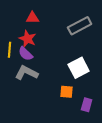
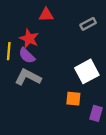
red triangle: (33, 18) -> (46, 15), moved
gray rectangle: (80, 26) -> (88, 24), size x0.6

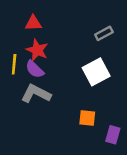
red triangle: (46, 15) -> (33, 23), moved
white square: (87, 71) -> (96, 72), moved

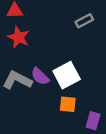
purple semicircle: (35, 69) -> (40, 76), moved
white square: (96, 72) -> (67, 75), moved

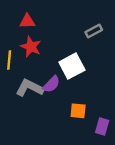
white square: (67, 75) -> (72, 66), moved
purple semicircle: (40, 76) -> (51, 84), turned -90

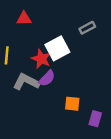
red star: (31, 47) -> (41, 59), moved
white square: (72, 66) -> (57, 48), moved

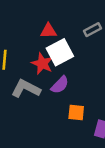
red triangle: (24, 19) -> (49, 31), moved
purple semicircle: (47, 78) -> (60, 85), moved

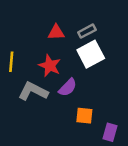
gray rectangle: (93, 30) -> (87, 31), moved
white square: (60, 52) -> (91, 54), moved

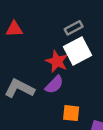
red triangle: (56, 32) -> (14, 29), moved
red star: (50, 66) -> (57, 61), moved

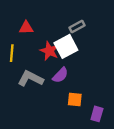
white square: (78, 51) -> (66, 46), moved
red star: (57, 61) -> (49, 51), moved

